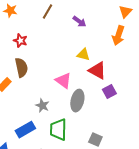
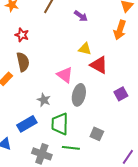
purple square: (109, 92) -> (121, 94), moved

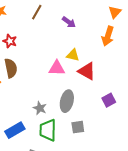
pink triangle: (65, 75) -> (57, 68), moved, turned -36
gray star: (44, 100) -> (40, 108), moved
gray square: (97, 134) -> (78, 127), moved, turned -32

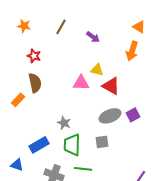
orange triangle: (115, 12) -> (139, 27), turned -40
gray ellipse: (67, 101) -> (110, 116), moved, turned 55

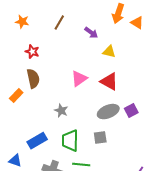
orange arrow: (132, 51) -> (118, 14), moved
yellow triangle: (97, 70) -> (109, 52), moved
pink triangle: (81, 83) -> (79, 79), turned -36
gray star: (64, 123) -> (61, 111), moved

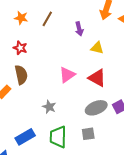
orange star: (22, 22) -> (21, 18), moved
purple arrow: (91, 33) -> (79, 29), turned 40

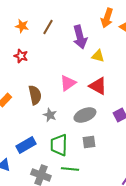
purple arrow: (79, 29) -> (80, 37), size x1.6
brown semicircle: (21, 75) -> (35, 95), moved
gray ellipse: (96, 108) -> (85, 115), moved

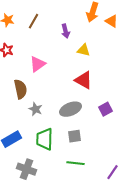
purple arrow: (80, 37) -> (66, 31), size x0.6
pink triangle: (68, 83) -> (38, 64), moved
green line: (70, 169) -> (76, 163), moved

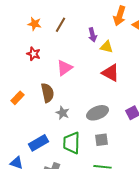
yellow triangle: (84, 50) -> (107, 47), moved
red triangle: (84, 80) -> (111, 73), moved

